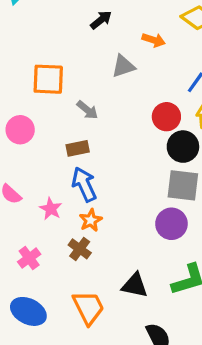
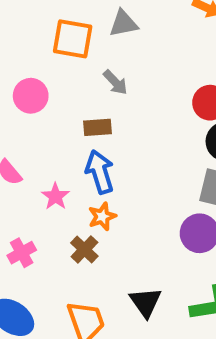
gray triangle: (123, 66) -> (123, 23), moved
black triangle: (135, 285) -> (146, 302), turned 36

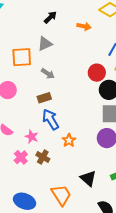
orange star: (102, 216) -> (69, 140), moved
brown cross: (84, 249) -> (43, 157), moved
pink cross: (22, 253) -> (21, 157), moved

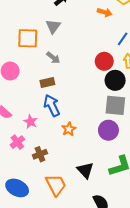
orange arrow: (84, 26) -> (105, 12), moved
gray triangle: (45, 44) -> (53, 26), turned -35
brown cross: (43, 157) -> (40, 154), moved, turned 32

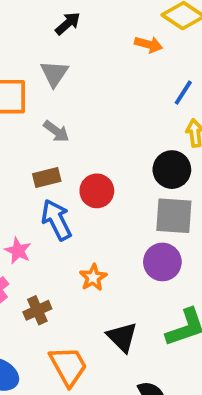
red circle: (104, 61) -> (97, 191), moved
orange star: (69, 129) -> (93, 277), moved

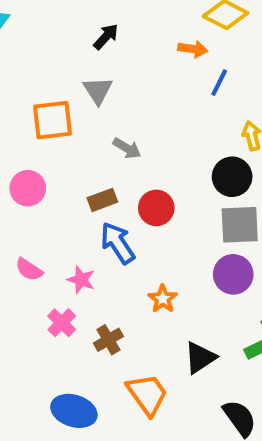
blue line: (183, 93) -> (219, 83), moved
gray arrow: (56, 131) -> (127, 148), moved
black triangle: (122, 337) -> (200, 358), turned 48

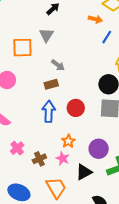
brown rectangle: (102, 200) -> (51, 84), moved
red circle: (156, 208) -> (76, 108), moved
blue arrow: (118, 243) -> (49, 111), turned 30
purple circle: (233, 274) -> (99, 149), moved
pink star: (81, 280) -> (63, 158), moved

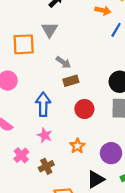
brown rectangle: (51, 84) -> (71, 81), moved
blue arrow: (49, 111) -> (43, 104), moved
pink star: (63, 158) -> (45, 135), moved

